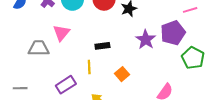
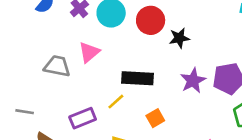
black rectangle: (102, 46) -> (138, 78), size x1.6
yellow line: (89, 67) -> (116, 102), turned 40

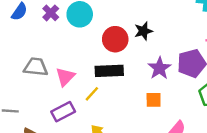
red circle: (151, 20) -> (115, 39), moved
pink triangle: (89, 52) -> (65, 77), moved
orange square: (155, 118) -> (154, 100), moved, turned 35

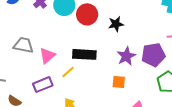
red circle: (115, 39) -> (87, 14), moved

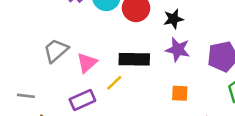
gray trapezoid: (24, 45) -> (56, 50), turned -50
purple star: (126, 56) -> (178, 50), moved, turned -30

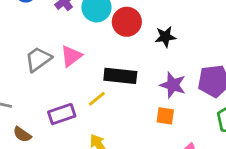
purple star: (178, 50) -> (173, 85), moved
pink triangle: (87, 63) -> (71, 56), moved

